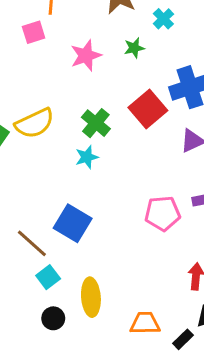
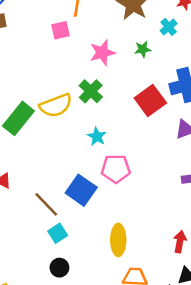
green cross: (96, 123) -> (91, 91), moved
cyan star: (87, 157) -> (97, 137), turned -30
pink pentagon: (163, 213) -> (116, 169), moved
yellow ellipse: (91, 297) -> (118, 240), moved

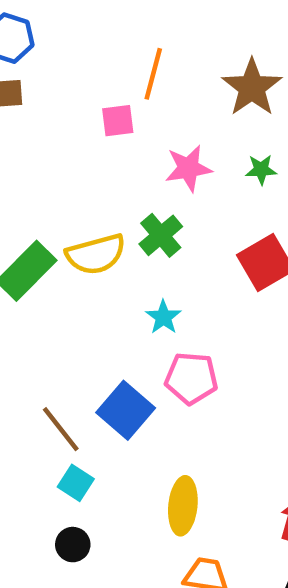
cyan square: (58, 233) -> (76, 483), turned -30

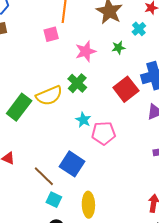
pink pentagon: (191, 378) -> (103, 133), moved
yellow ellipse: (183, 506) -> (88, 205), moved

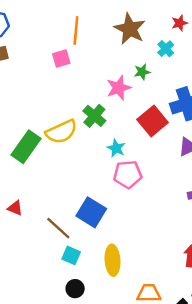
pink star: (86, 51) -> (119, 88), moved
cyan star: (83, 120) -> (116, 148), moved

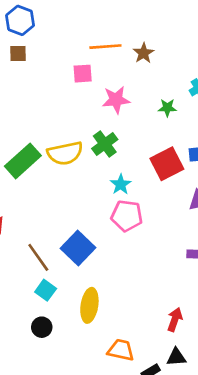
brown star: (130, 29) -> (144, 53), moved, size x0.6
orange line: (76, 30) -> (105, 47), turned 68
pink star: (119, 88) -> (116, 100), moved

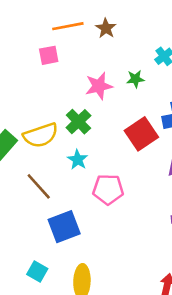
pink star: (116, 100) -> (99, 86), moved
cyan star: (121, 184) -> (78, 160), moved
blue square: (78, 248) -> (64, 227), turned 32
brown line: (38, 257) -> (39, 186), moved

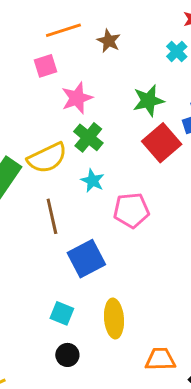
brown star: (106, 28) -> (109, 41), moved
green star: (135, 79) -> (148, 101), moved, size x1.5
pink star: (99, 86) -> (77, 98), moved
brown line: (39, 186) -> (52, 216), turned 36

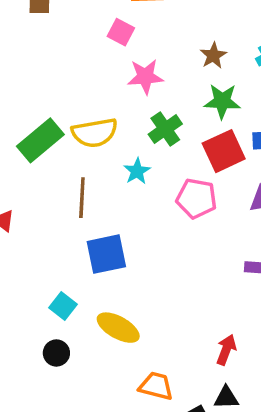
brown star: (109, 41) -> (213, 55), moved
pink square: (45, 66) -> (121, 32), turned 30
green cross: (88, 137) -> (165, 129), moved
pink pentagon: (131, 210) -> (196, 198), moved
yellow ellipse: (114, 319) -> (118, 328), turned -72

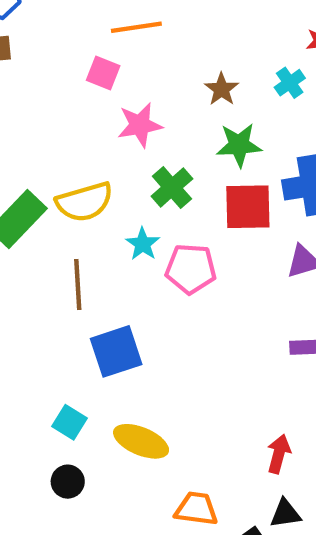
red square: (224, 151) -> (248, 207), turned 30
pink pentagon: (196, 198) -> (191, 269), moved

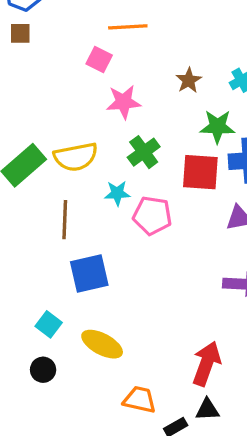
green star: (239, 145) -> (217, 127), moved
cyan star: (143, 244) -> (117, 193), turned 30
red arrow: (279, 454) -> (206, 364), size x1.5

